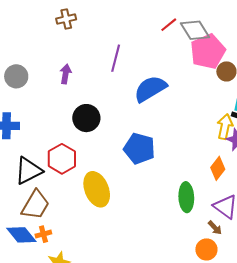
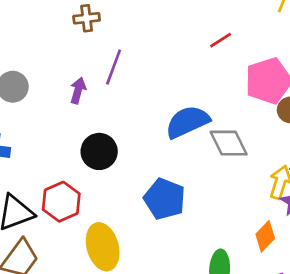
gray diamond: (195, 30) -> (229, 143), moved
purple line: (116, 58) -> (114, 67), moved

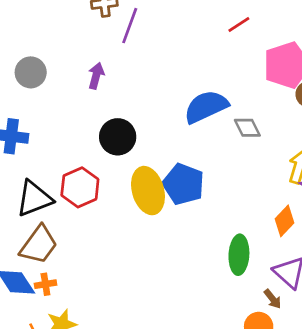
purple line: (114, 67) -> (130, 26), moved
gray diamond: (229, 143) -> (247, 128), size x0.7
yellow ellipse: (103, 247) -> (148, 191), moved

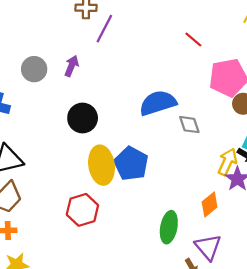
red line: (239, 25) -> (193, 39), turned 66
gray circle: (31, 72) -> (34, 69), moved
red hexagon: (80, 187) -> (82, 210), moved

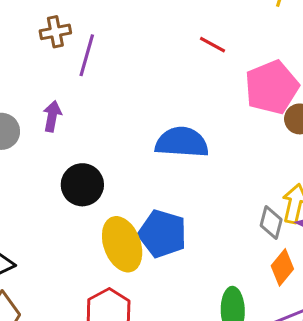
blue semicircle: (158, 103) -> (182, 142), turned 33
gray diamond: (189, 125) -> (271, 222), moved, turned 45

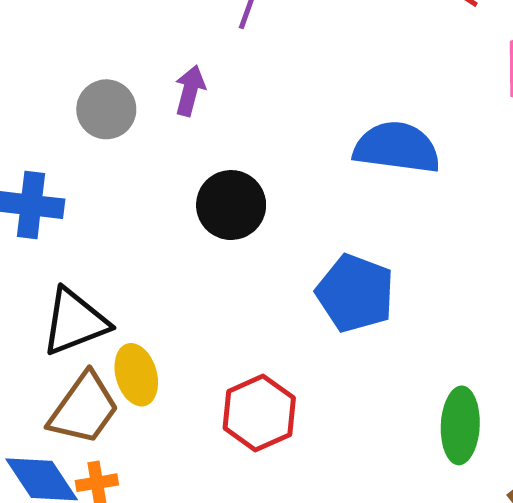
yellow ellipse: (122, 244) -> (136, 375), moved, size x0.7

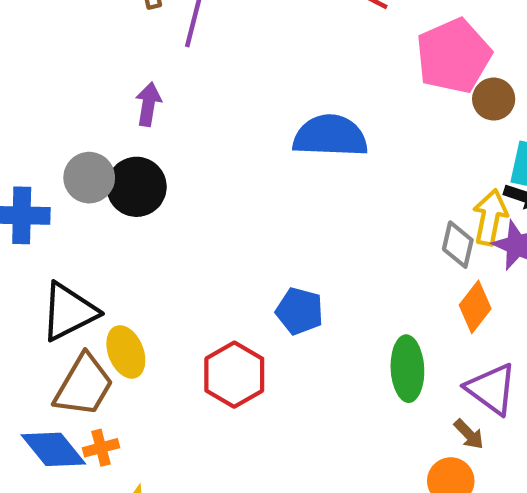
gray circle: (106, 109) -> (89, 178), moved
black circle: (231, 205) -> (137, 187), moved
blue pentagon: (355, 293) -> (299, 311), moved, size x0.7

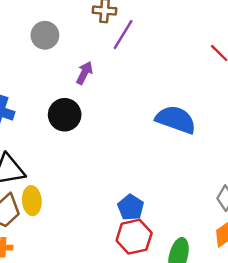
gray circle: (89, 178) -> (45, 35), moved
red hexagon: (234, 375) -> (134, 237), moved

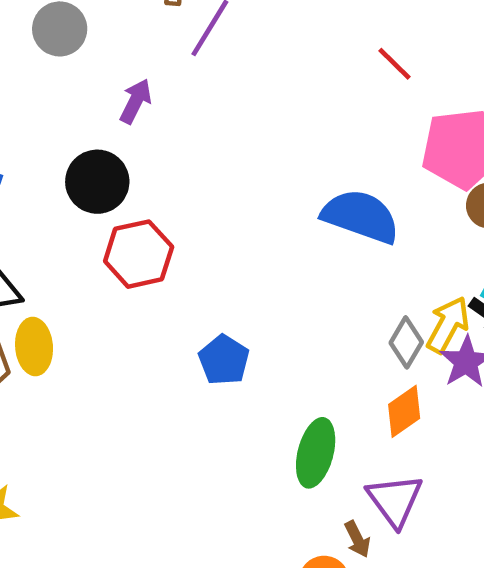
blue semicircle: (176, 120) -> (361, 216), moved
red hexagon: (134, 237) -> (139, 254), moved

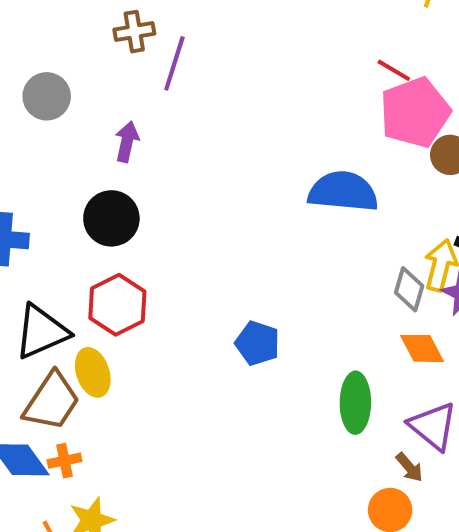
red line: (395, 64) -> (394, 70), moved
red hexagon: (139, 254) -> (117, 305), moved
orange diamond: (404, 411) -> (422, 348), turned -69

